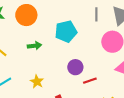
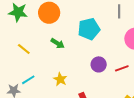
green arrow: (35, 46) -> (58, 43), turned 40
red line: (90, 81) -> (122, 68), moved

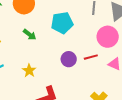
red line: (122, 68) -> (91, 57), moved

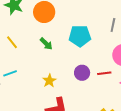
yellow star: (29, 71) -> (49, 81), moved

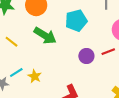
green arrow: (46, 44) -> (45, 36), size x1.6
yellow star: (49, 81) -> (35, 76), moved

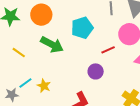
red line: (108, 52) -> (108, 50), moved
purple circle: (86, 56) -> (96, 71), moved

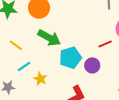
cyan pentagon: (82, 28) -> (70, 58), moved
cyan line: (25, 83) -> (24, 66), moved

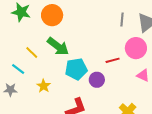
yellow line: (16, 45) -> (32, 52), moved
cyan line: (24, 66) -> (18, 69), moved, turned 64

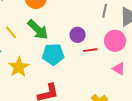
purple circle: (97, 80) -> (78, 35), moved
yellow star: (44, 86) -> (19, 67), size x1.5

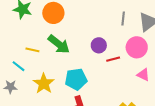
yellow line: (11, 32) -> (32, 50), turned -32
cyan pentagon: (53, 54) -> (76, 79), moved

